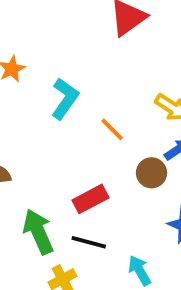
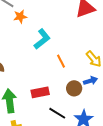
black line: (89, 242) -> (57, 113), moved

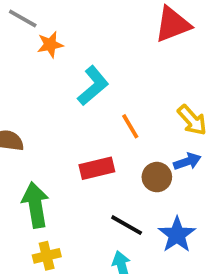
red rectangle: (40, 92) -> (97, 168), moved

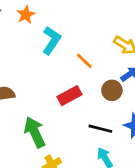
orange star: (50, 45) -> (26, 15), moved

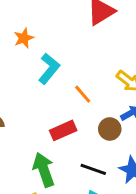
green arrow: (35, 132) -> (44, 170), moved

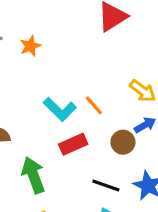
cyan L-shape: (49, 69) -> (60, 109), moved, turned 96
green arrow: (44, 170) -> (33, 175), moved

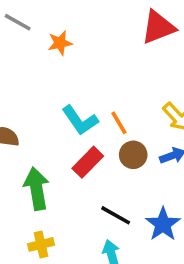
brown circle: (123, 142) -> (133, 155), moved
red rectangle: (73, 144) -> (88, 162), turned -32

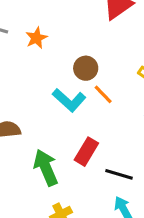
brown circle: (133, 155) -> (86, 68), moved
red rectangle: (88, 162) -> (86, 152), moved

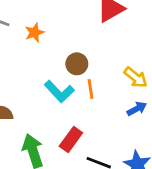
orange line: (103, 94) -> (91, 89), turned 30

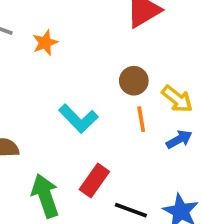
brown circle: (77, 64) -> (134, 81), moved
orange line: (91, 89) -> (141, 119), moved

